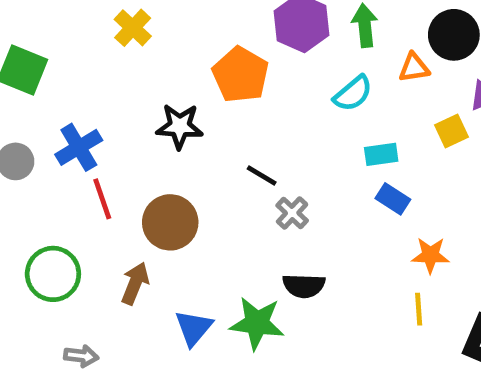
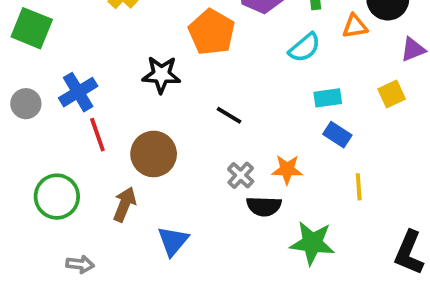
yellow square: (451, 131) -> (392, 94), moved
gray cross: (292, 213) -> (241, 175), moved
orange star: (430, 255) -> (287, 169), moved
yellow line: (419, 309) -> (359, 187), moved
green star: (257, 323) -> (312, 243), moved

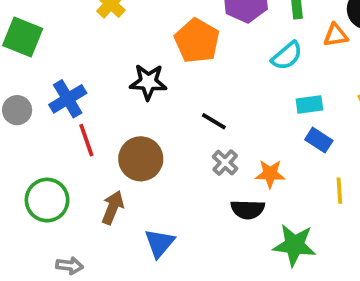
gray cross: (241, 175) -> (225, 163), moved

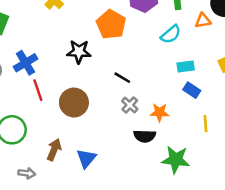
brown arrow: (113, 208) -> (54, 150), moved

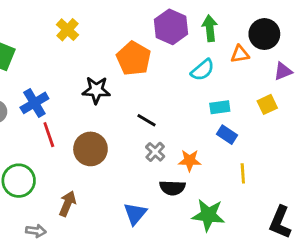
blue triangle: (86, 158) -> (135, 214), moved

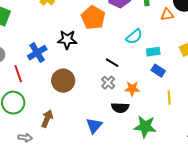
cyan semicircle: (203, 70) -> (134, 37), moved
blue cross: (34, 103) -> (37, 53), moved
black line: (147, 120) -> (112, 63), moved
red line: (49, 135) -> (18, 74), moved

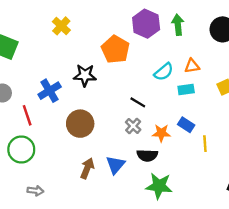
orange triangle: (167, 15) -> (192, 66), moved
blue rectangle: (158, 71) -> (186, 125), moved
brown arrow: (47, 119) -> (87, 168), moved
blue triangle: (94, 126) -> (115, 165), moved
green star: (145, 127) -> (159, 186), moved

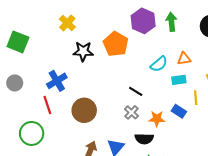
black star: (85, 75) -> (83, 51), moved
red line: (27, 115) -> (47, 105), moved
yellow line: (205, 144) -> (196, 98), moved

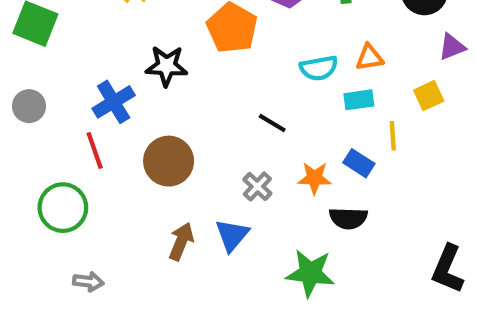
black star: (83, 51) -> (166, 66), moved
cyan semicircle: (159, 64) -> (319, 68), turned 30
gray cross: (132, 112) -> (257, 186), moved
black semicircle: (144, 139) -> (348, 218), moved

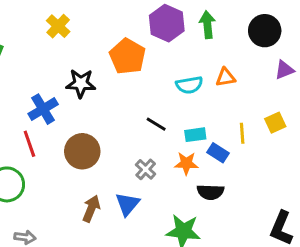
yellow square: (429, 96) -> (275, 123), moved
cyan rectangle: (359, 100) -> (195, 135), moved

